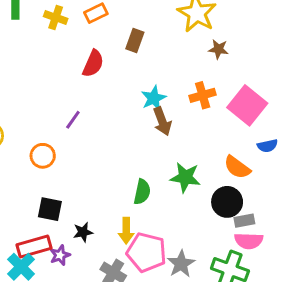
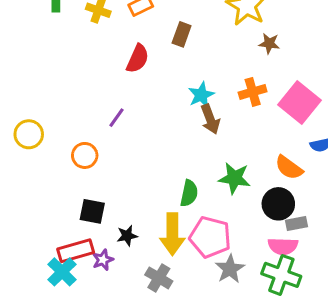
yellow arrow: (126, 231) -> (172, 234), size x1.5
pink semicircle: (249, 241) -> (283, 246), moved
pink pentagon: (146, 252) -> (210, 237), moved

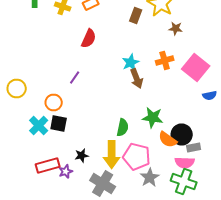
brown rectangle: (182, 34) -> (136, 16), moved
orange semicircle: (289, 168) -> (168, 140), moved
black square: (92, 211) -> (59, 124), moved
cyan cross: (62, 272) -> (39, 126), moved
gray cross: (159, 278) -> (103, 184), size x1.4

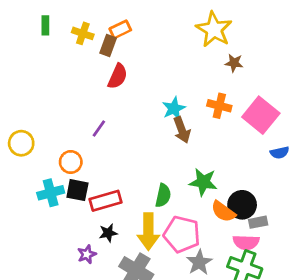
brown rectangle: (136, 16) -> (108, 46), moved
orange cross: (165, 60) -> (219, 106), turned 30
cyan cross: (39, 126) -> (51, 193), turned 30
red rectangle: (48, 166) -> (106, 201), moved

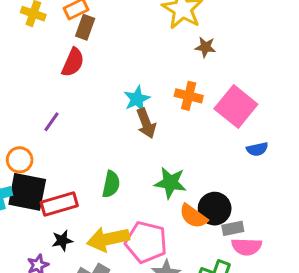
brown rectangle: (108, 46) -> (85, 27), moved
black square: (77, 190) -> (27, 192), size x1.5
green semicircle: (163, 195) -> (111, 184), moved
yellow arrow: (148, 232) -> (108, 239), turned 78
pink semicircle: (246, 242) -> (247, 247), moved

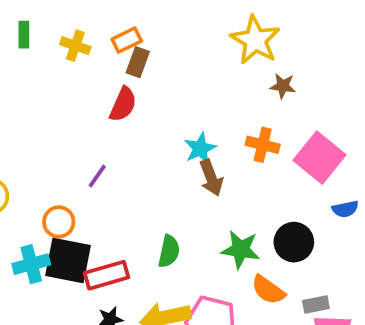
black circle: (215, 209) -> (294, 242), moved

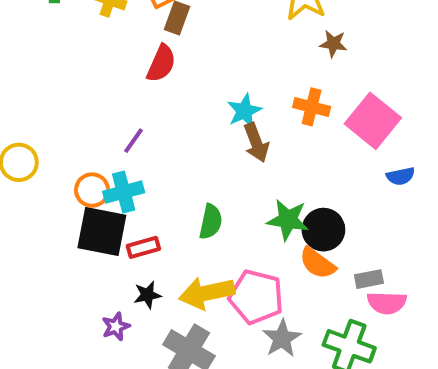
black circle: (294, 242) -> (323, 230), moved
cyan cross: (31, 264) -> (124, 192), moved
red rectangle: (107, 275) -> (143, 247), size x0.7

